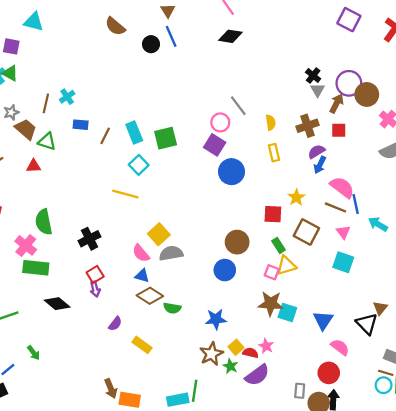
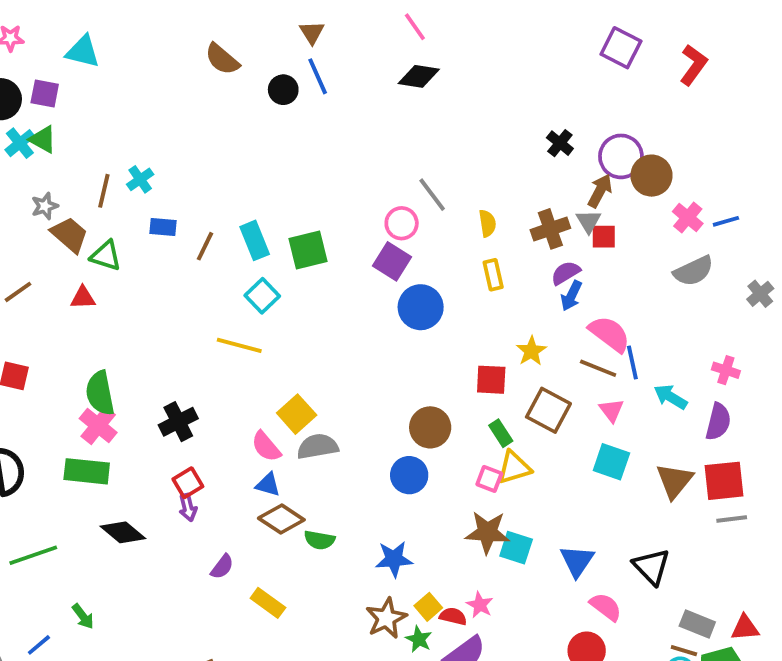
gray triangle: (318, 90) -> (589, 221), moved
pink cross: (26, 245) -> (98, 426), moved
brown triangle: (380, 308) -> (674, 481), moved, size x1.5

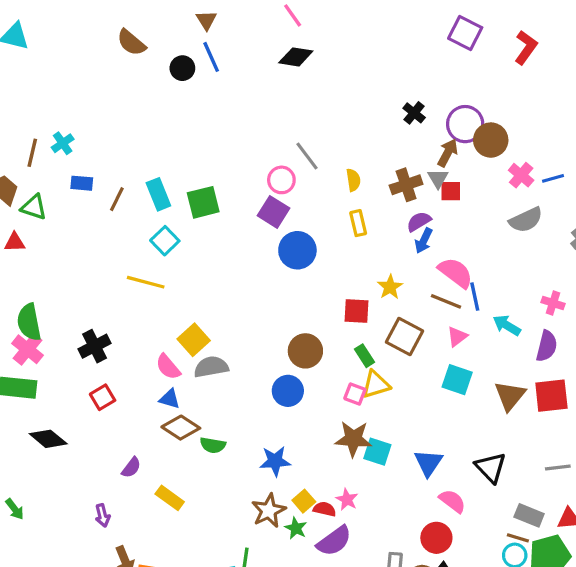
pink triangle: (611, 410) -> (457, 337), turned 30
purple arrow: (188, 508) -> (103, 515), moved
gray line: (732, 519) -> (558, 468), moved

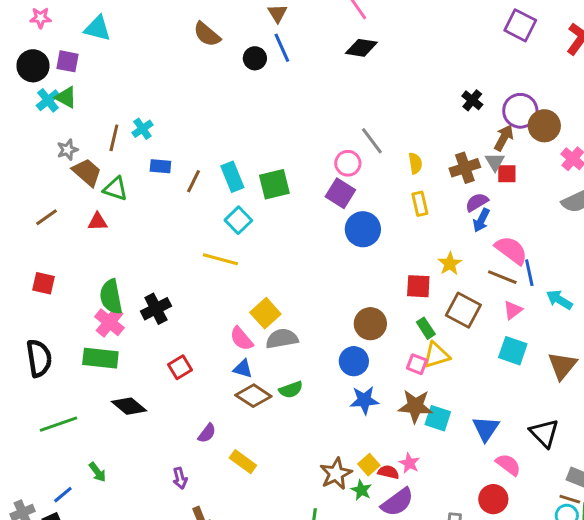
black cross: (95, 346) -> (156, 309), moved
green semicircle: (213, 445) -> (291, 390), moved, turned -30
blue star: (275, 461) -> (364, 400), moved

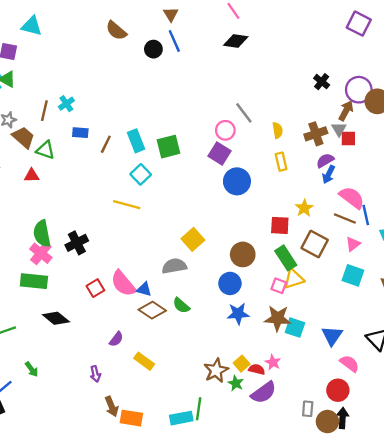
yellow square: (265, 313) -> (193, 239), moved
green rectangle: (426, 328) -> (286, 258), size x1.5
pink semicircle: (241, 339) -> (123, 283), moved, size x1.4
green semicircle: (291, 390) -> (181, 306), turned 60

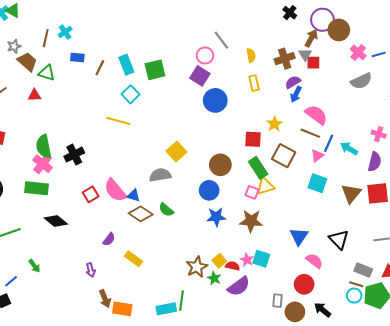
blue line: (366, 215) -> (329, 143), moved, turned 36
cyan square: (295, 328) -> (261, 259), moved
black arrow: (343, 418) -> (322, 310), moved, turned -54

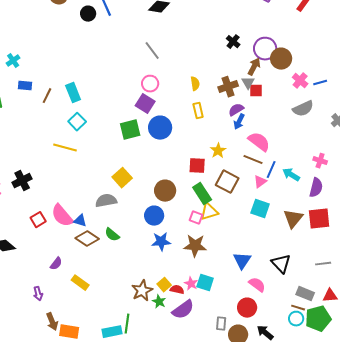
gray line: (221, 40) -> (152, 51), moved
green square: (155, 70) -> (130, 130), moved

